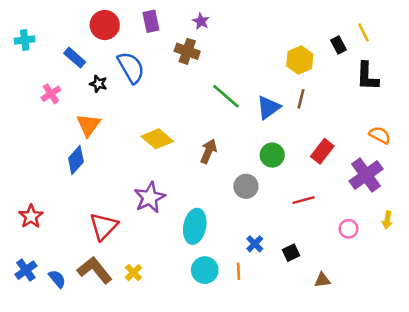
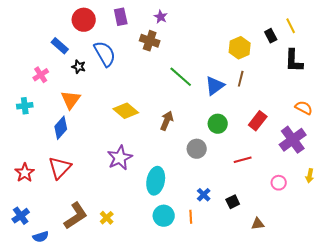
cyan cross: (25, 40) -> (25, 106), moved
red triangle: (103, 226) -> (60, 168), moved
brown L-shape: (95, 270) -> (76, 216), turned 96
blue semicircle: (57, 279) -> (41, 237), moved, turned 112

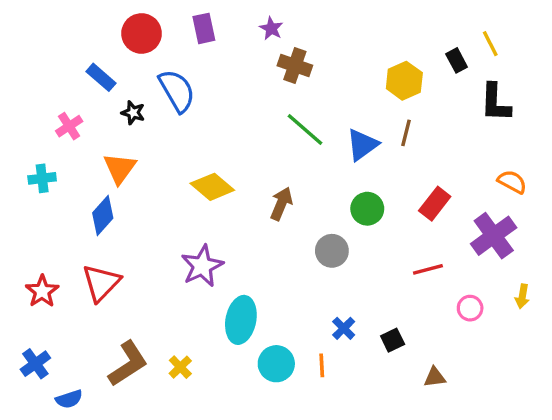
brown cross: (150, 41) -> (295, 65), moved
red line: (243, 160) -> (428, 269), moved
cyan ellipse: (156, 181) -> (241, 320), moved

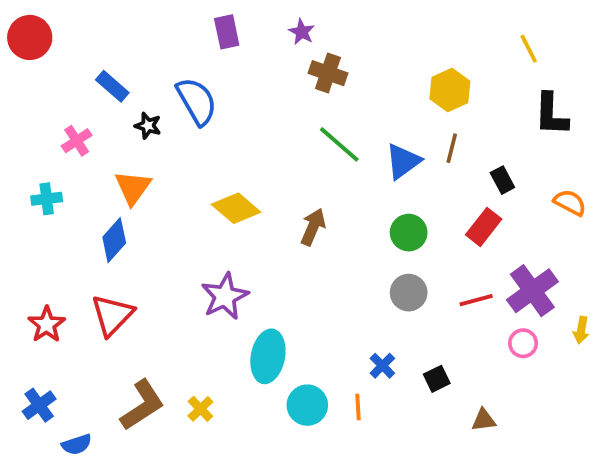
red circle: (142, 33) -> (30, 37), moved
yellow line: (490, 44) -> (529, 49), moved
black rectangle: (457, 60) -> (502, 180), moved
purple cross: (494, 236) -> (532, 291), moved
gray circle: (332, 251) -> (409, 293), moved

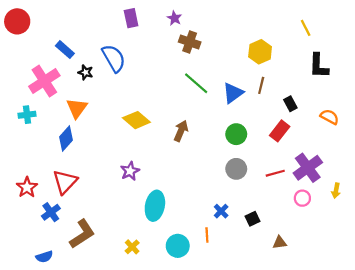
pink cross: (77, 141) -> (44, 81), size x1.8
purple star: (225, 296) -> (130, 171), size x0.7
blue cross: (39, 405) -> (51, 212), moved
cyan circle: (307, 405) -> (178, 246), moved
yellow cross: (200, 409) -> (132, 247), moved

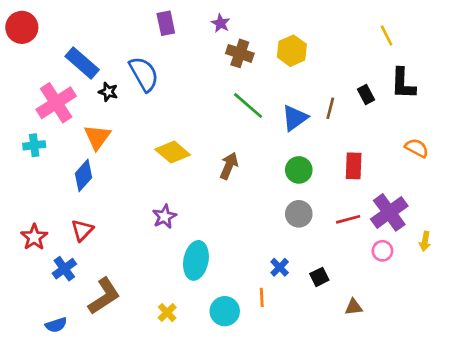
blue rectangle: (65, 50) -> (82, 63), size x1.4
yellow hexagon: (260, 52) -> (292, 51), moved
black rectangle: (290, 104) -> (366, 95), moved
red rectangle: (280, 131) -> (354, 166), turned -36
red triangle: (65, 182) -> (82, 230), size x0.7

